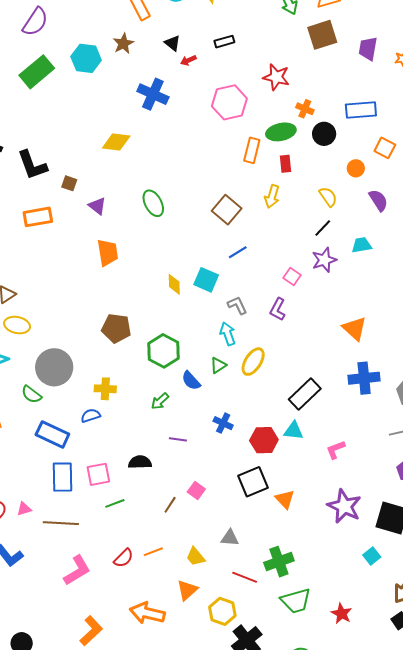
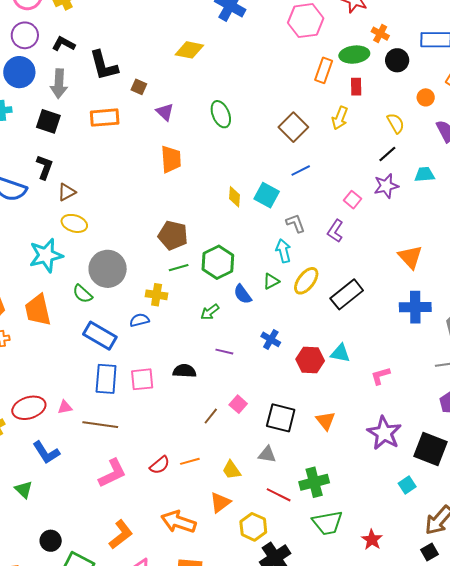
black rectangle: (305, 394) -> (347, 294), moved
black square: (253, 482) -> (281, 418), moved, turned 32
green line: (115, 503) -> (179, 268), moved

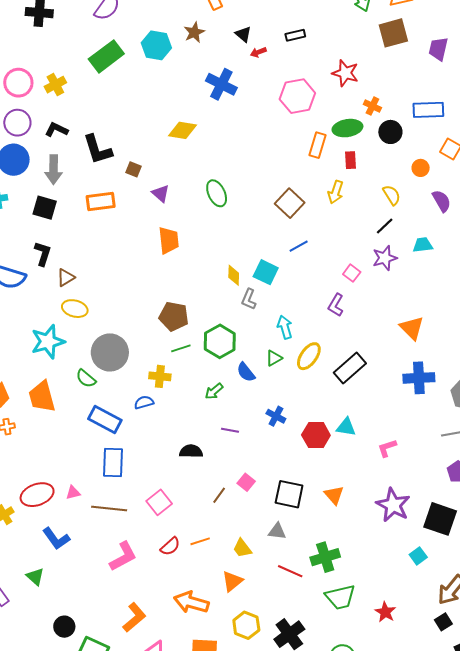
gray L-shape: (296, 223) -> (249, 299), moved, turned -135
pink square: (142, 379) -> (159, 502), moved, turned -30
yellow hexagon: (253, 527) -> (246, 625), moved

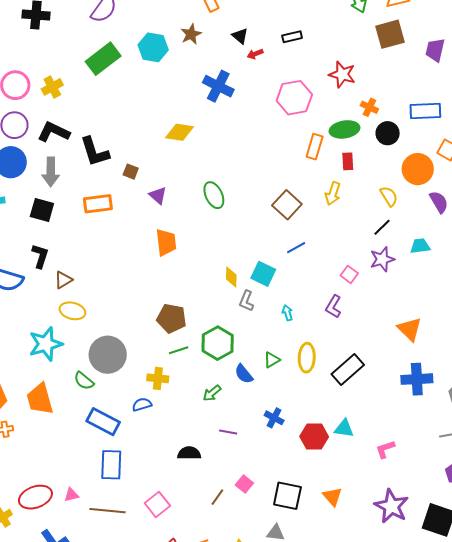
black L-shape: (56, 130) -> (54, 132), size x1.4
orange circle: (421, 168) -> (418, 169), size x1.8
cyan arrow: (285, 327) -> (287, 313), moved, size x0.7
yellow ellipse: (309, 356) -> (307, 358), turned -32

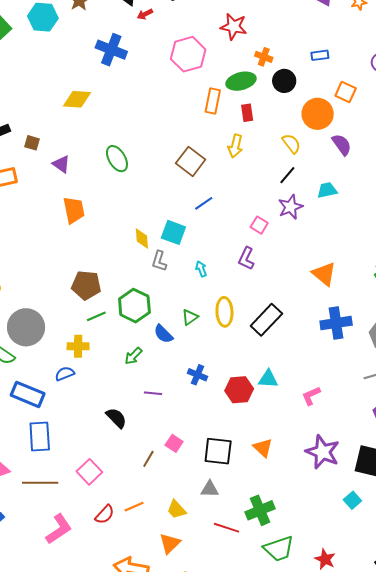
blue rectangle: (425, 111) -> (320, 55), size x0.6
black semicircle: (189, 453) -> (116, 418), turned 50

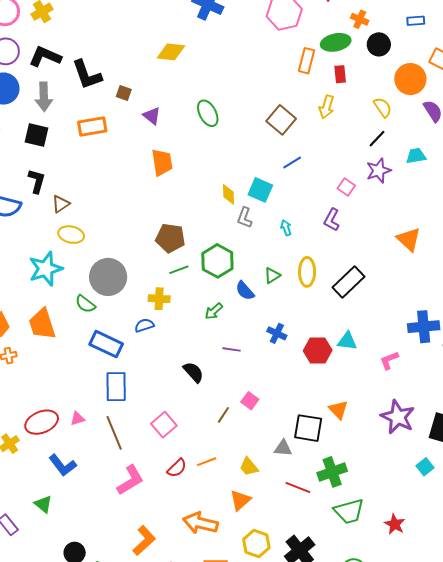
blue cross: (336, 323) -> (424, 327), moved
black square: (218, 451) -> (308, 428), moved
brown line: (40, 483) -> (114, 433), turned 64

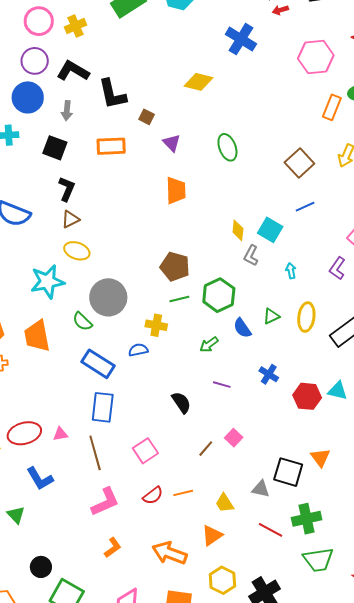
gray arrow: (44, 97) -> (67, 111), size x0.7
black L-shape: (37, 181) -> (67, 189), moved
orange L-shape: (144, 541) -> (113, 548), moved, size x0.7

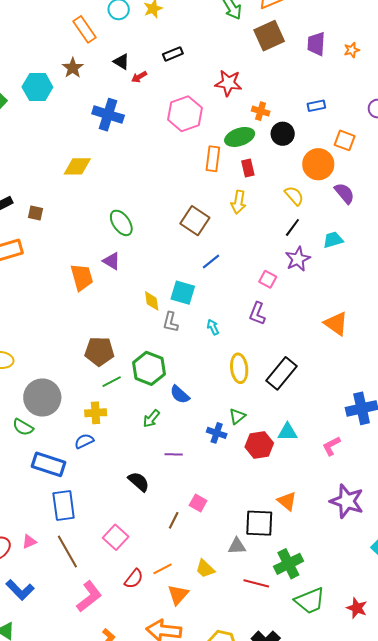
purple triangle: (172, 143) -> (112, 261), moved
green triangle: (271, 316) -> (237, 416), moved
orange triangle: (212, 535) -> (178, 595), moved

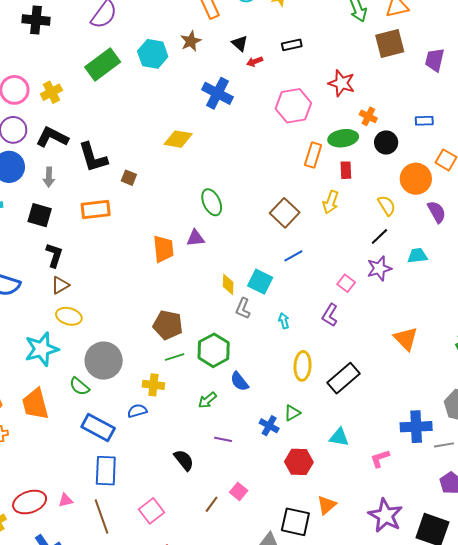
purple triangle: (112, 261) -> (195, 238), turned -48
red hexagon: (259, 445) -> (299, 462), moved
orange triangle: (287, 501) -> (327, 505), turned 30

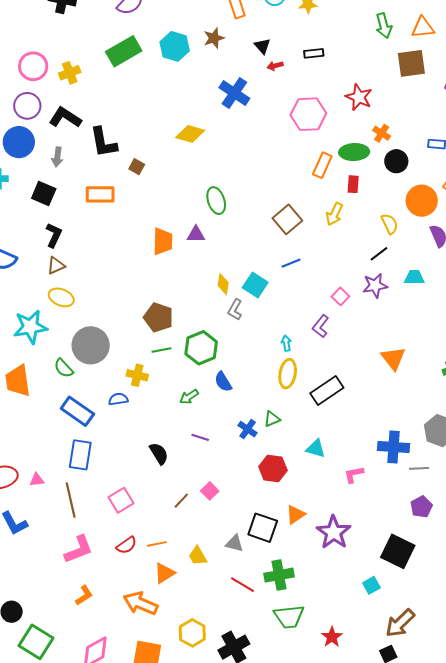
cyan arrow: (284, 321) -> (286, 343), moved
purple star: (385, 515) -> (334, 532), moved

